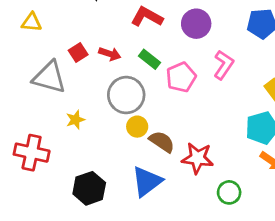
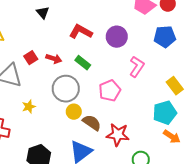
pink pentagon: (181, 77) -> (110, 91), moved

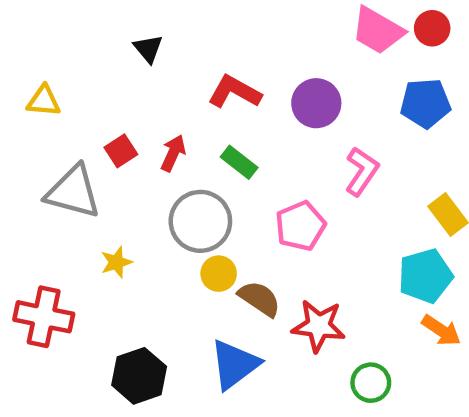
red arrow: (54, 59) -> (173, 153), turned -84

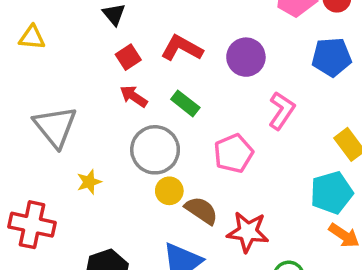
yellow triangle: (44, 101) -> (32, 37), moved
red square: (121, 151) -> (128, 57), moved
red arrow: (173, 153) -> (134, 96), turned -80
gray triangle: (73, 192) -> (55, 127), turned 36

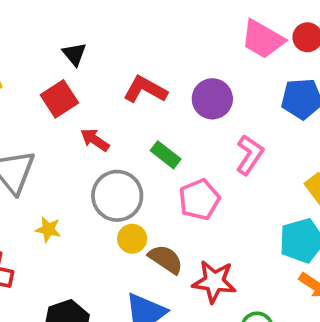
red square: (128, 57) -> (59, 99), moved, size x1.4
green rectangle: (185, 103) -> (166, 155), moved
yellow star: (89, 182) -> (48, 229), turned 30

